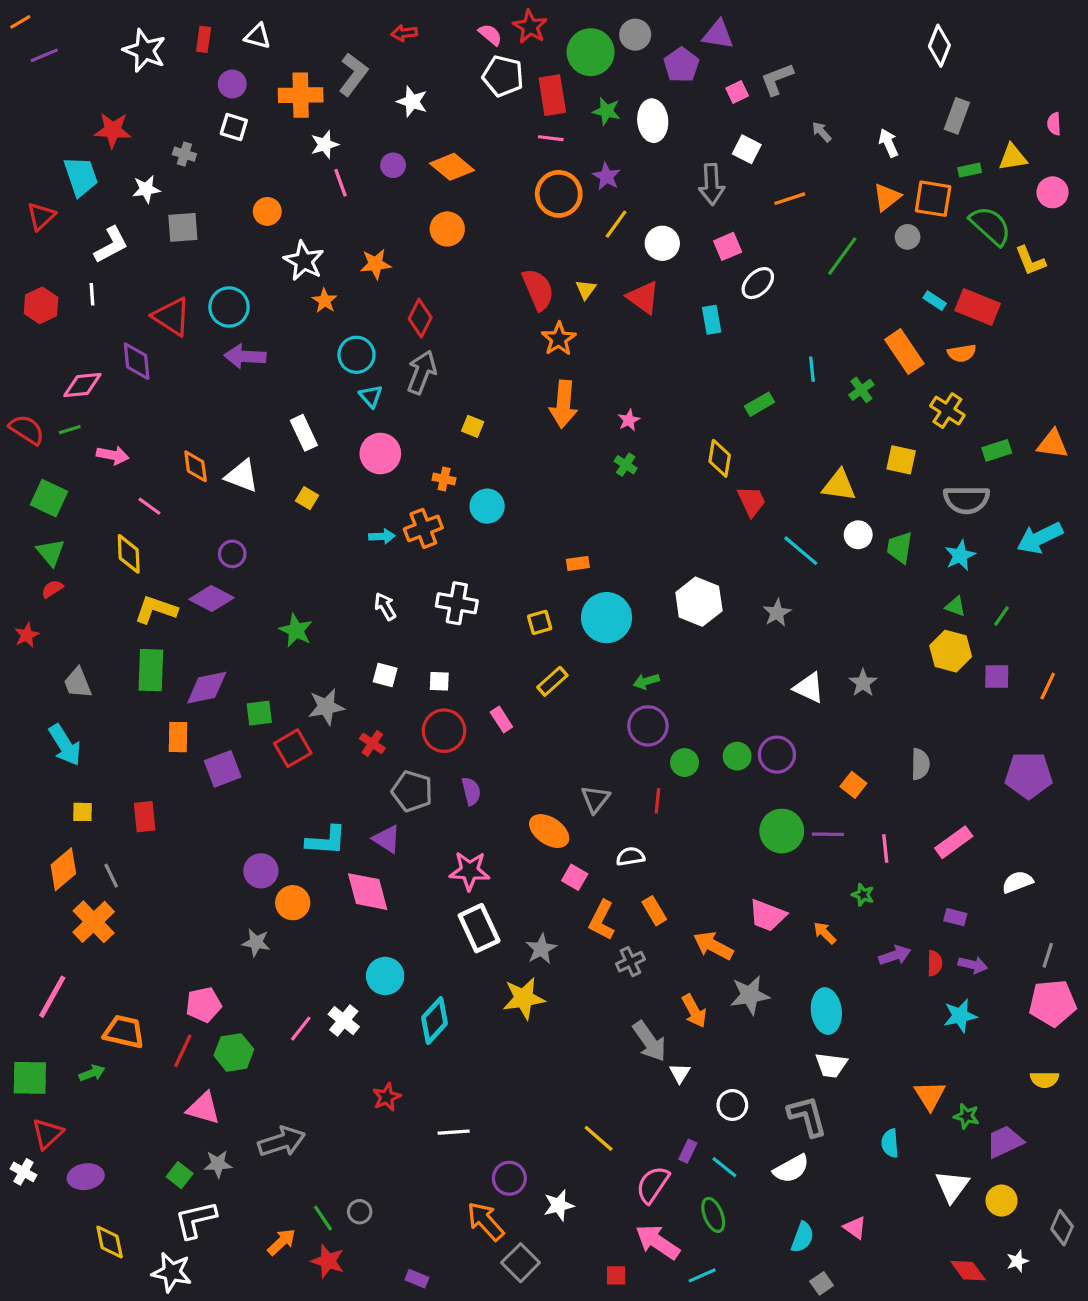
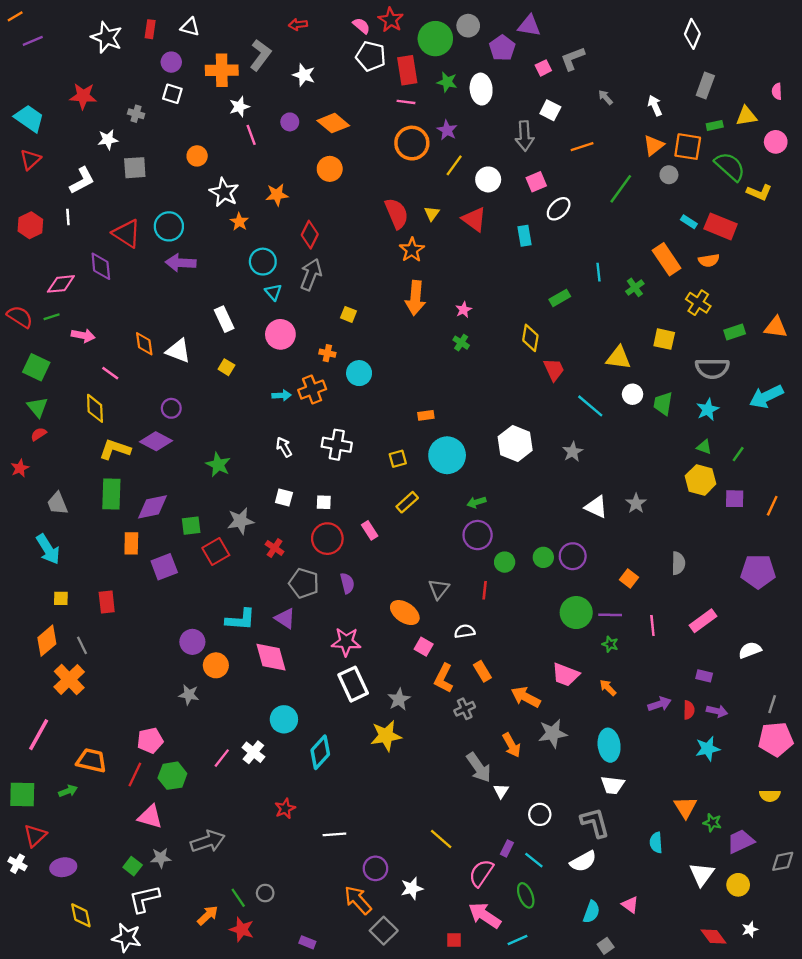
cyan trapezoid: (81, 176) -> (29, 118), moved, turned -36
yellow L-shape: (1030, 261) -> (759, 192), turned -45
green star: (863, 895) -> (610, 644), moved
gray diamond: (1062, 1228) -> (783, 861), moved, turned 55

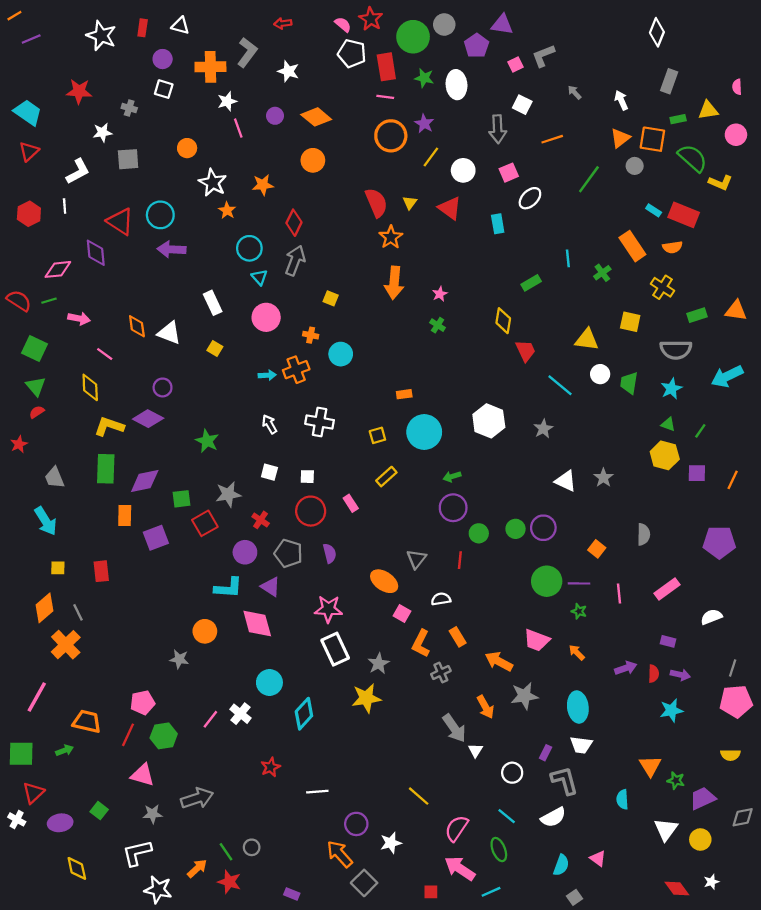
purple circle: (192, 642) -> (245, 552), moved
purple rectangle: (507, 848) -> (546, 753), moved
green square: (133, 866) -> (99, 811), moved
white star: (127, 938) -> (158, 890), moved

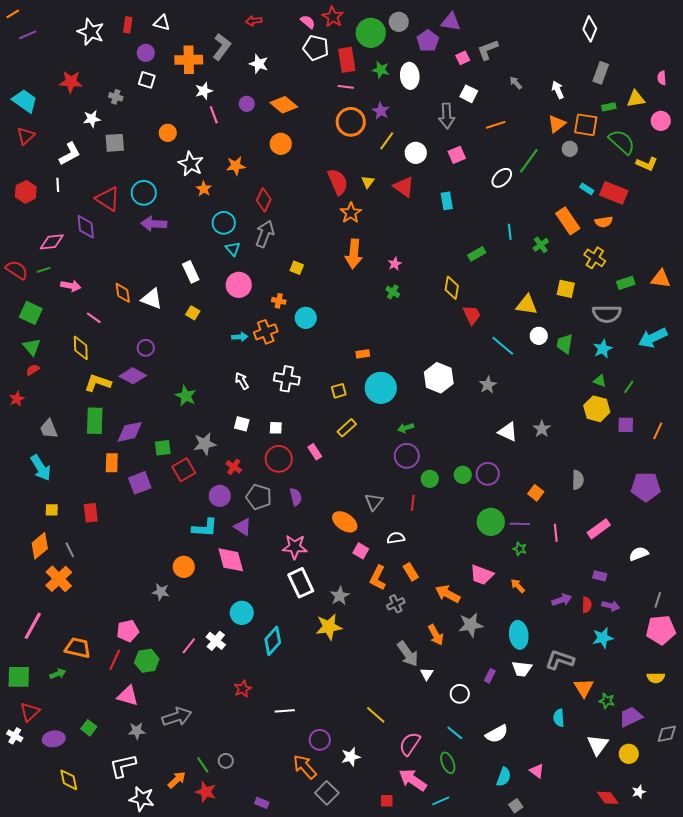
white ellipse: (530, 198) -> (502, 178), moved
gray L-shape: (564, 780) -> (560, 660), moved, turned -56

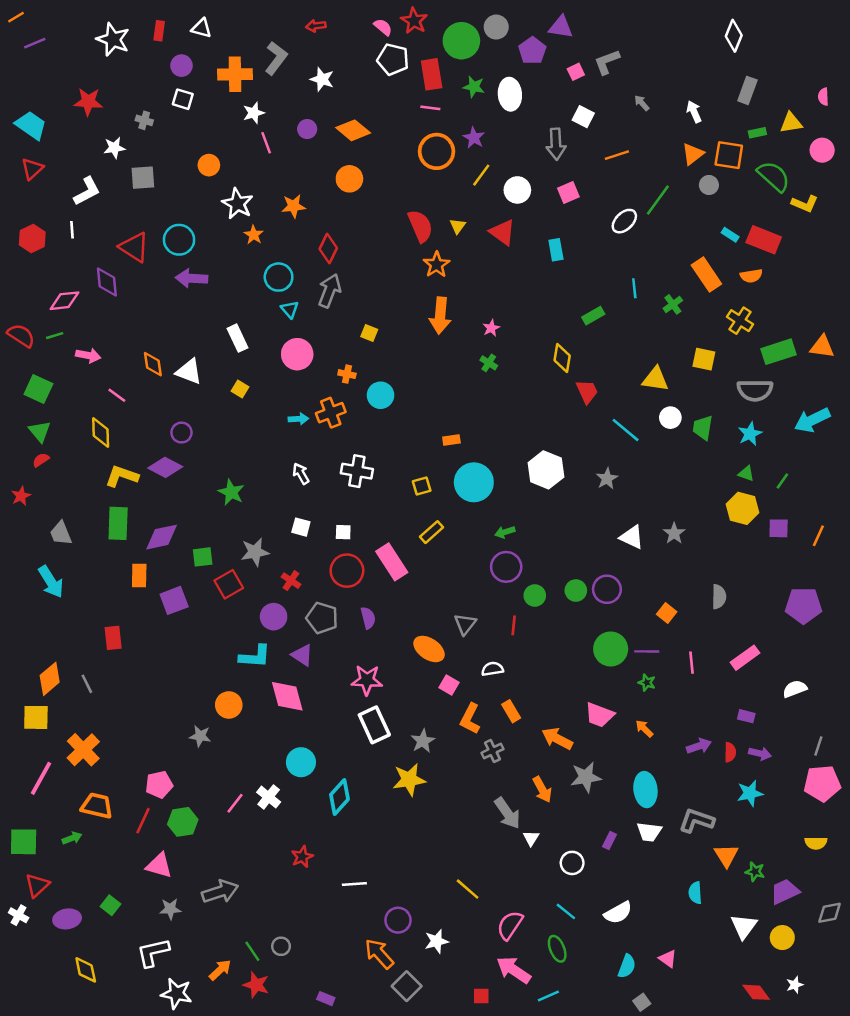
green rectangle: (626, 283) -> (779, 352), size x1.5
pink rectangle: (315, 452) -> (392, 562), size x1.8
yellow square: (52, 510) -> (36, 717), moved, size x1.6
orange cross: (59, 579) -> (83, 750), moved

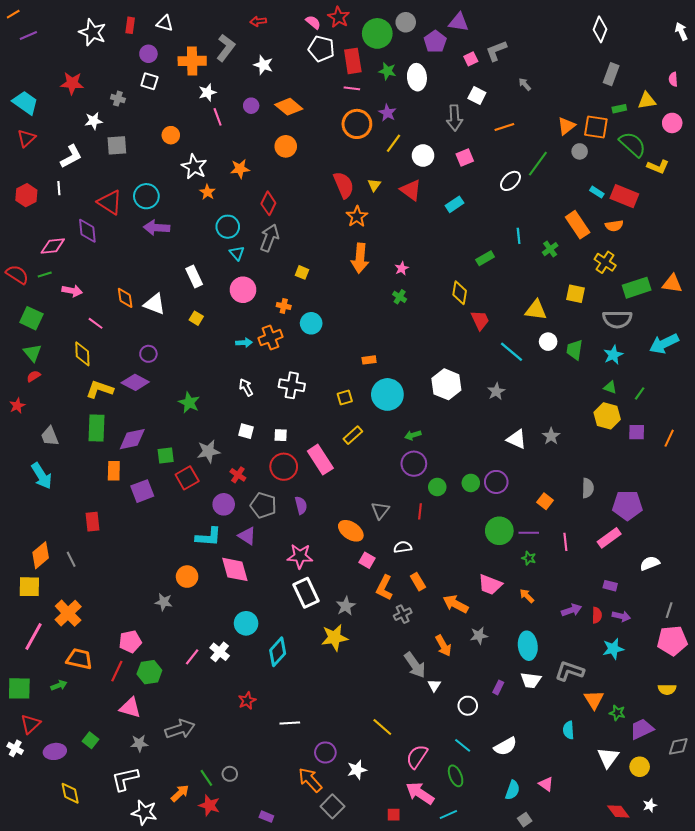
white arrow: (694, 112) -> (681, 31), moved
cyan rectangle: (556, 250) -> (455, 204), turned 66
purple pentagon: (803, 605) -> (627, 505), moved
gray star: (586, 777) -> (479, 636), size x0.7

